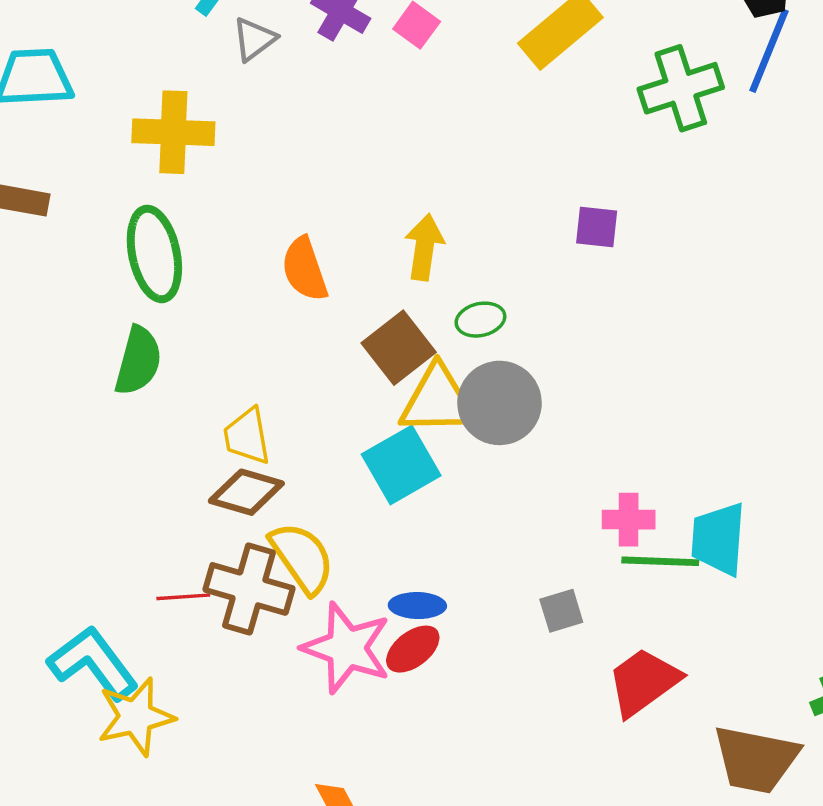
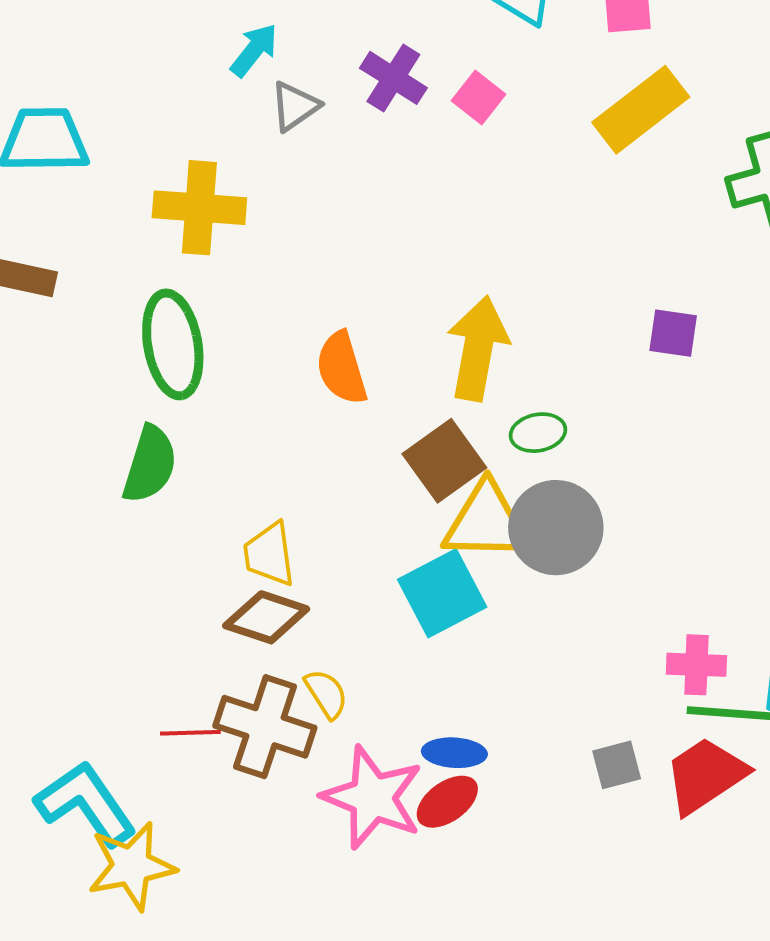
yellow arrow: (424, 247) -> (478, 348), size x1.4
yellow semicircle: (302, 558) -> (326, 694), size x0.6
red trapezoid: (644, 682) -> (706, 775), moved

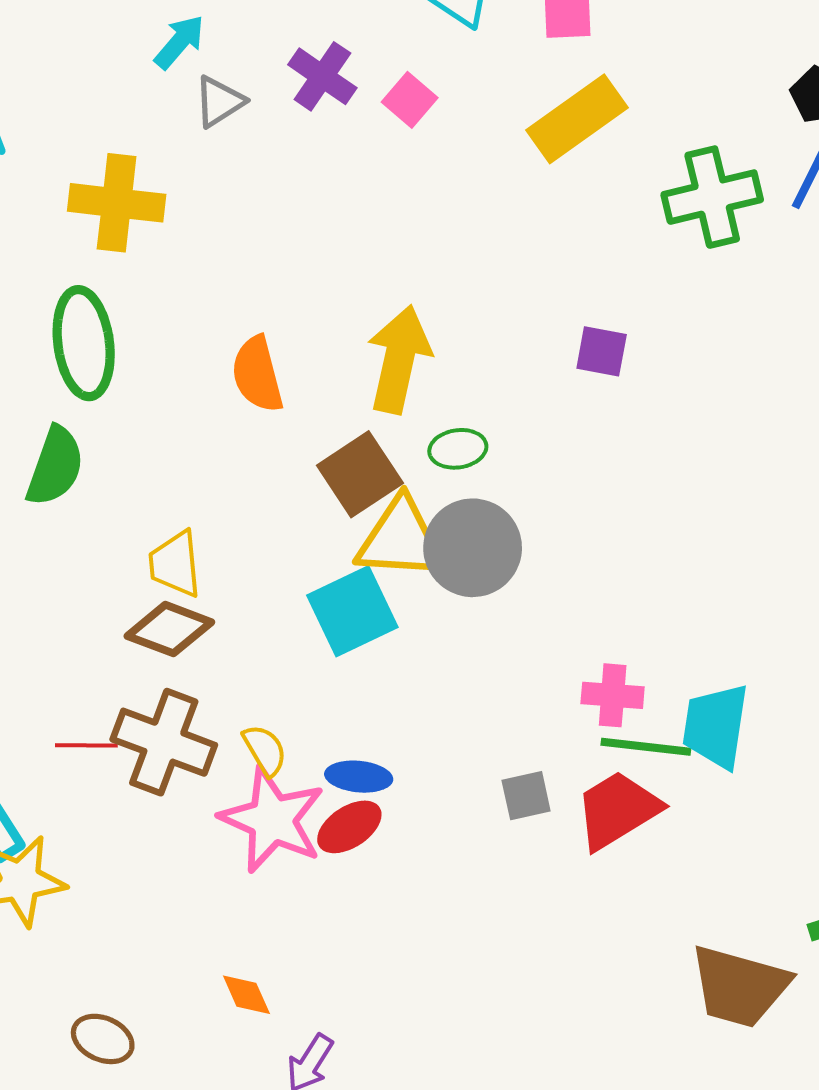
yellow semicircle: (326, 694) -> (265, 750), moved

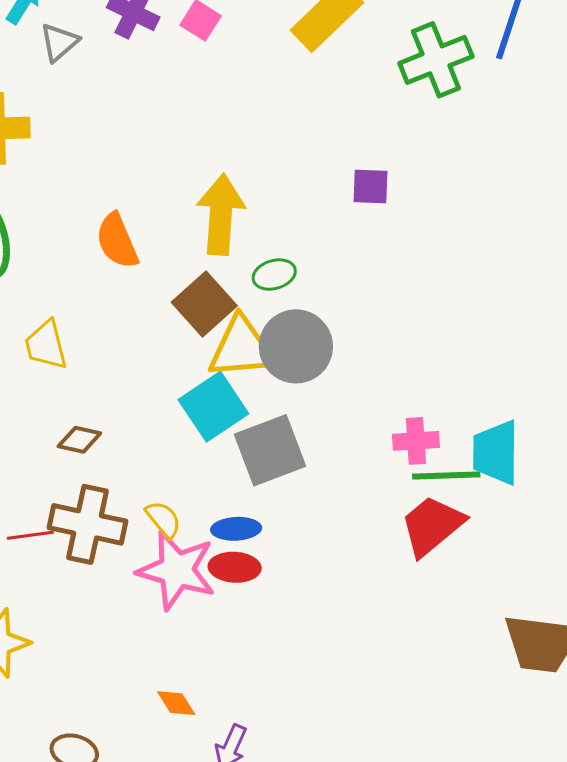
yellow trapezoid: (175, 564) -> (46, 345), moved
brown diamond: (169, 629) -> (79, 440), size x0.7
gray square: (526, 796) -> (270, 450), moved, size x1.8
red ellipse: (349, 827) -> (235, 567), turned 45

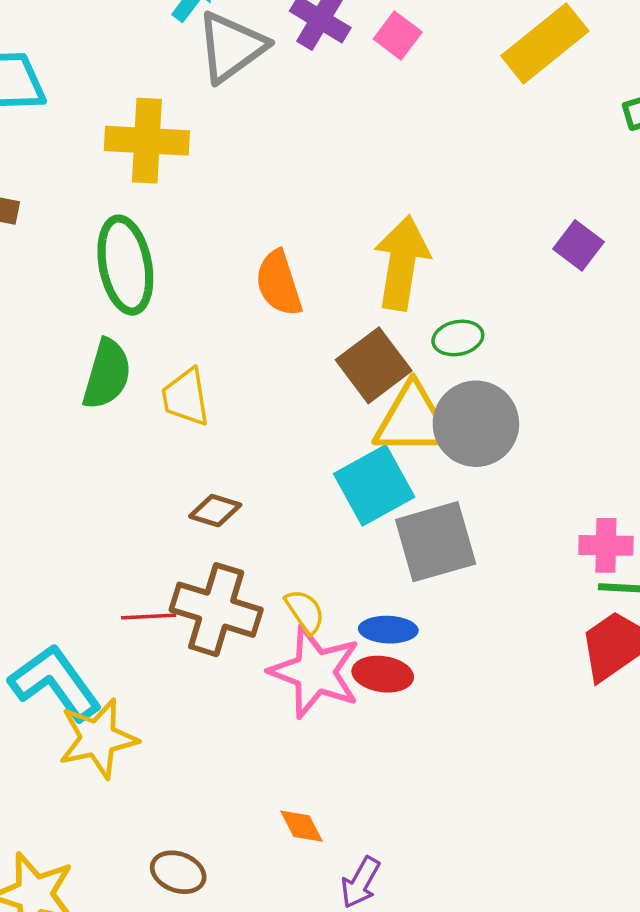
gray triangle: (59, 42) -> (231, 47), size x1.6
purple square: (370, 186) -> (578, 245), turned 30

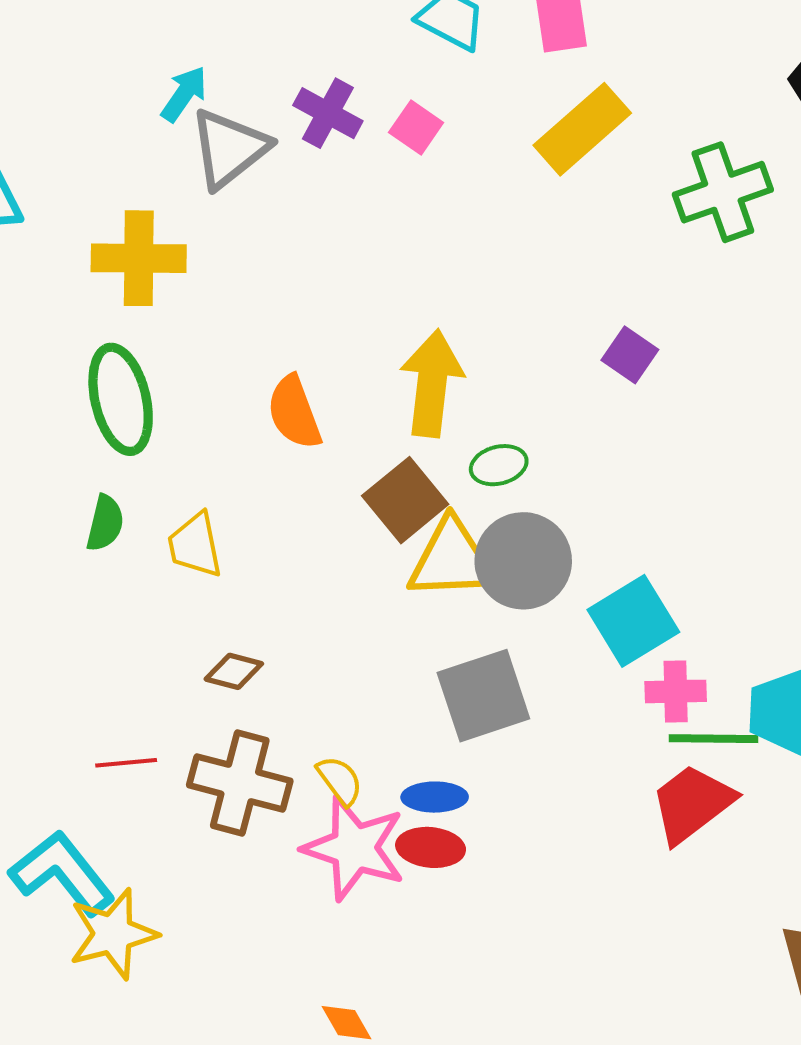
green semicircle: (107, 374) -> (105, 523), size x0.7
cyan square: (374, 485) -> (633, 621), moved
red line: (149, 617) -> (126, 763), moved

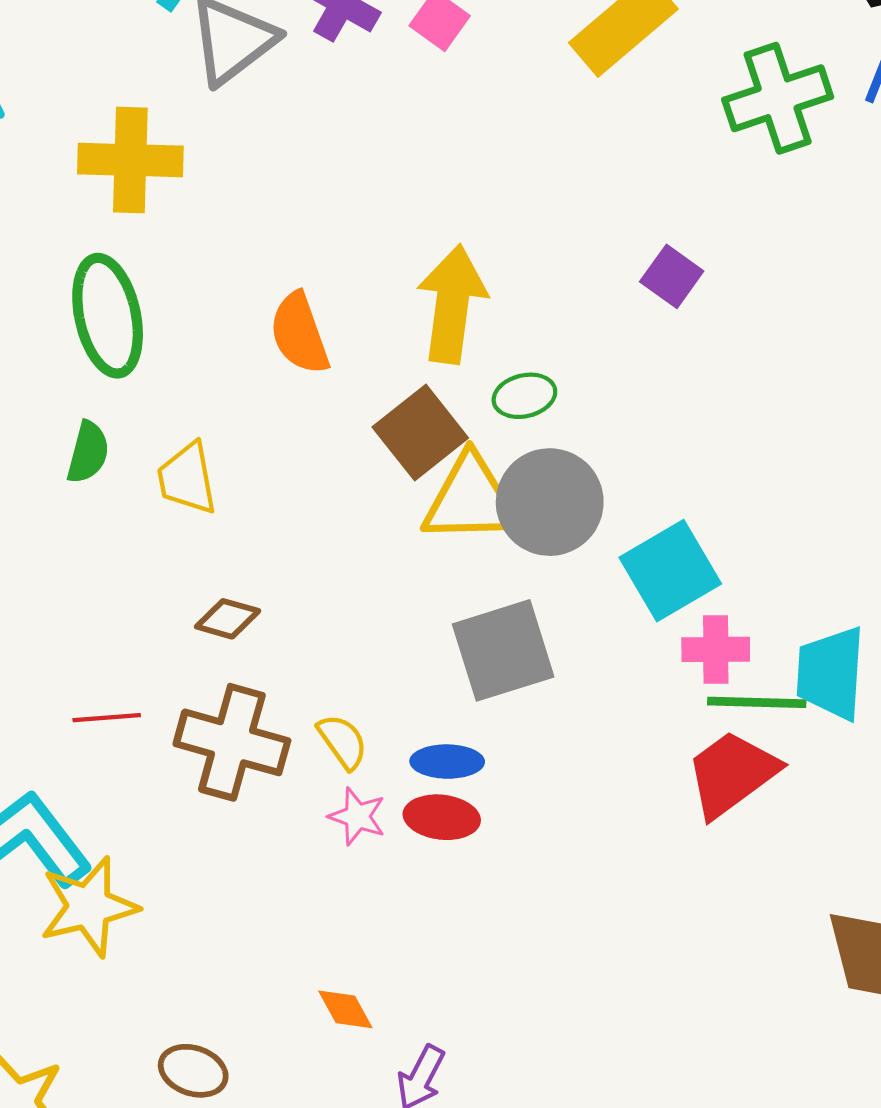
pink star: (354, 848) -> (357, 816), size x0.5

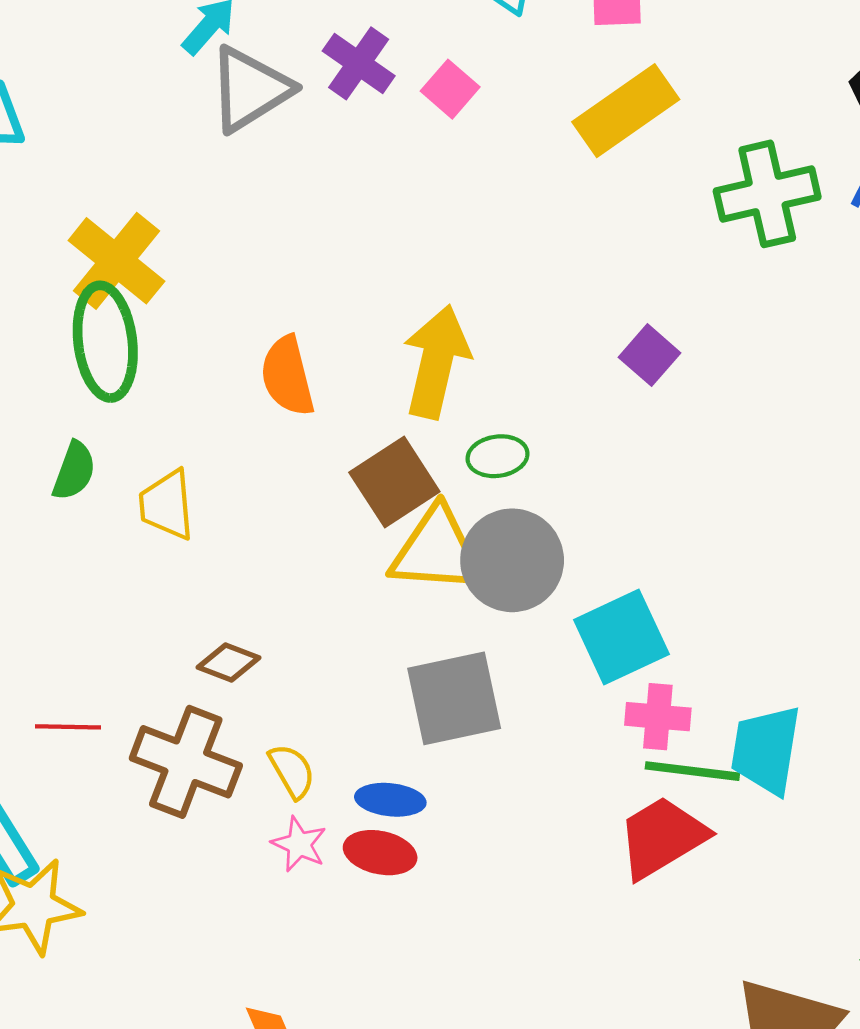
yellow cross: (130, 160) -> (116, 261), moved, turned 32
brown diamond: (228, 619) -> (228, 662), moved

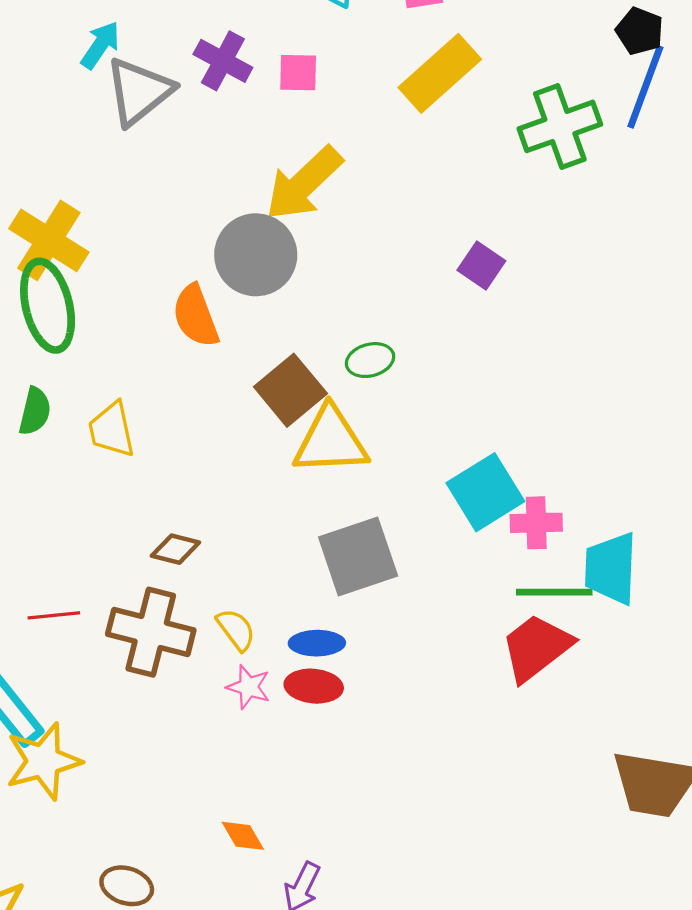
pink square: (450, 89) -> (298, 73), turned -33
yellow arrow: (436, 362) -> (304, 183), moved, turned -140
gray circle: (512, 560) -> (256, 255), moved
pink cross: (658, 717) -> (536, 523), moved

